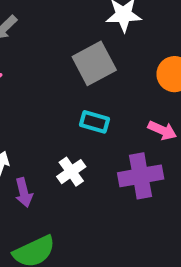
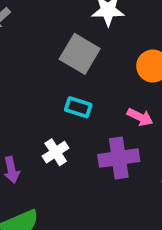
gray square: (94, 63) -> (80, 54), turned -33

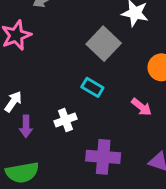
purple cross: (119, 158) -> (103, 157), moved

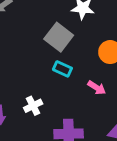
cyan rectangle: (92, 87) -> (62, 69), moved

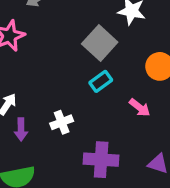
cyan rectangle: (62, 69) -> (101, 81), turned -66

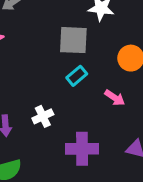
gray square: (100, 43) -> (73, 40), turned -36

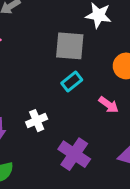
purple cross: (82, 149) -> (74, 154), turned 32

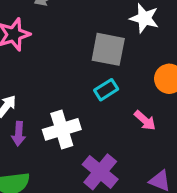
white cross: (37, 121) -> (62, 129), size x1.5

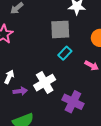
purple arrow: (19, 134) -> (20, 91), turned -88

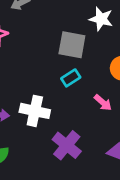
white cross: (45, 83) -> (35, 111), turned 30

